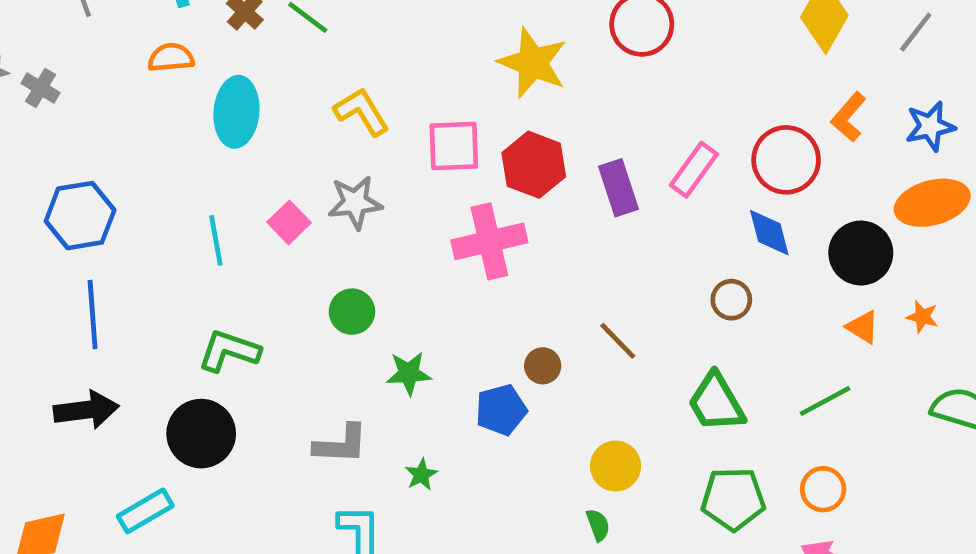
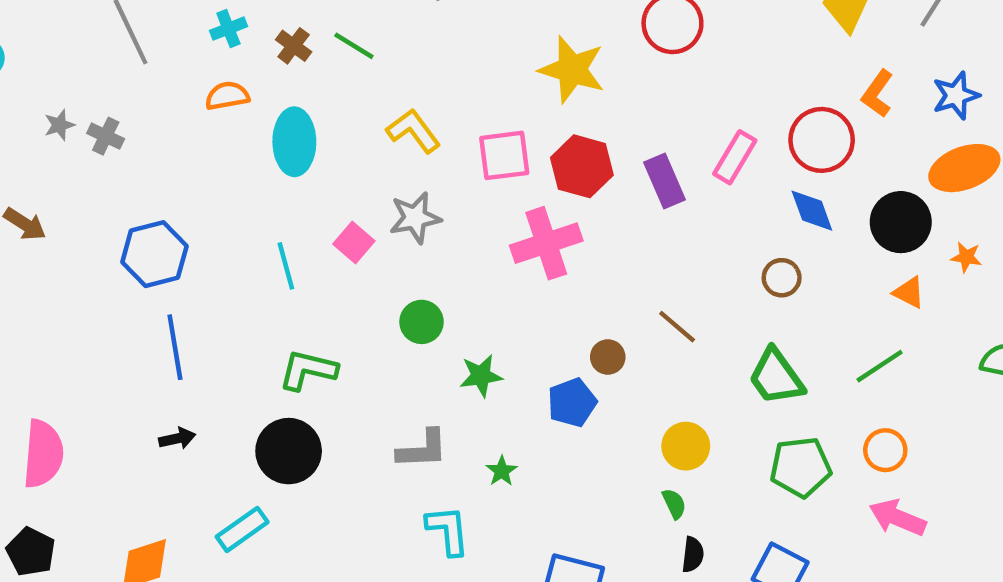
orange star: (922, 317) -> (966, 257), moved
black arrow: (86, 410) -> (177, 438), size x0.6

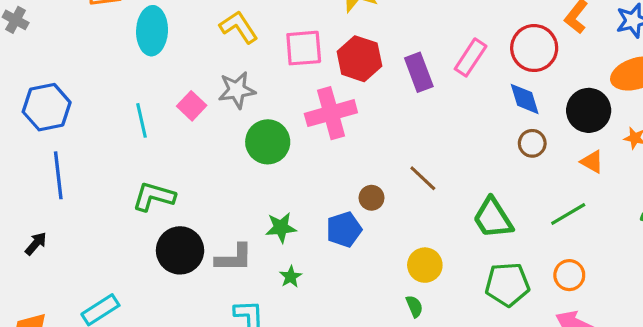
brown circle: (782, 278) -> (532, 143), moved
green circle: (422, 322) -> (268, 142), moved, size x1.4
green star: (481, 376) -> (281, 228), moved
black arrow: (177, 438) -> (36, 244), moved, turned -40
black circle: (289, 451) -> (180, 250), moved

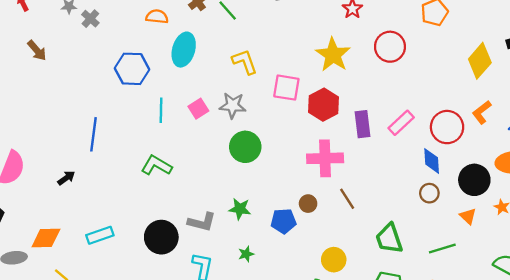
blue hexagon: (47, 107) -> (132, 69), moved
pink cross: (331, 113) -> (325, 158), moved
black circle: (180, 250) -> (161, 237), moved
green star: (291, 277) -> (246, 254), moved

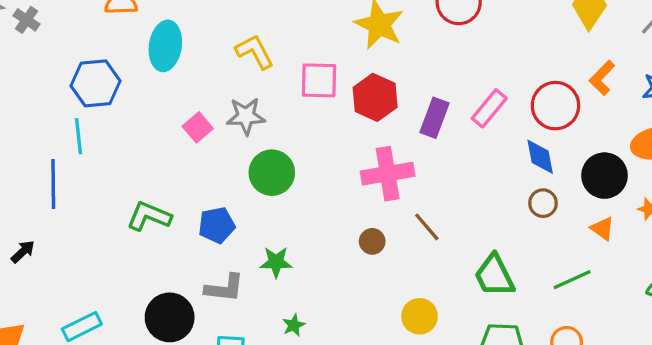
cyan line: (161, 110) -> (78, 136), moved
purple rectangle: (363, 124) -> (435, 118), turned 35
blue pentagon: (283, 221) -> (217, 225), moved

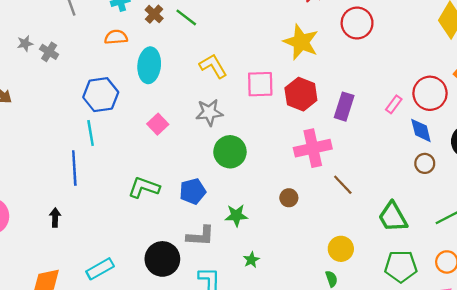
pink rectangle: (489, 108) -> (394, 104), moved, size x0.7
pink square: (198, 127) -> (158, 124), moved
brown circle: (372, 241) -> (289, 198), moved
black arrow: (23, 252) -> (55, 217), turned -42

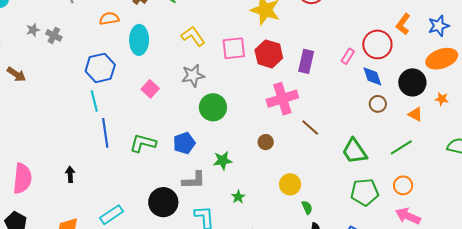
blue line: (74, 168) -> (105, 133), moved
yellow circle: (341, 249) -> (290, 184), moved

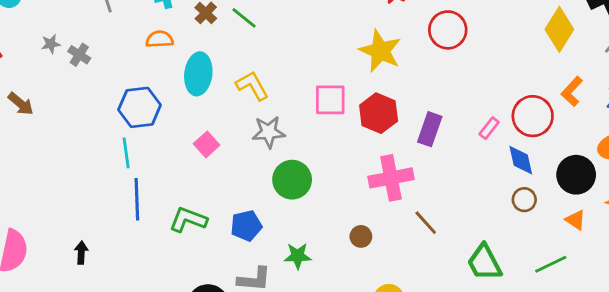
yellow L-shape: (193, 36) -> (252, 86), moved

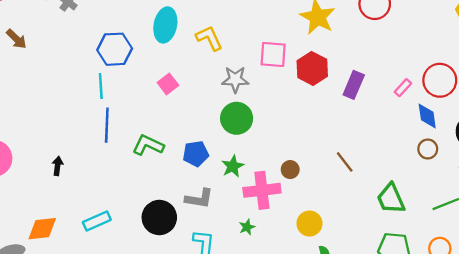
gray star: (269, 132) -> (235, 79), moved
pink cross: (391, 178) -> (262, 190), moved
green star: (298, 256) -> (233, 166), moved, turned -30

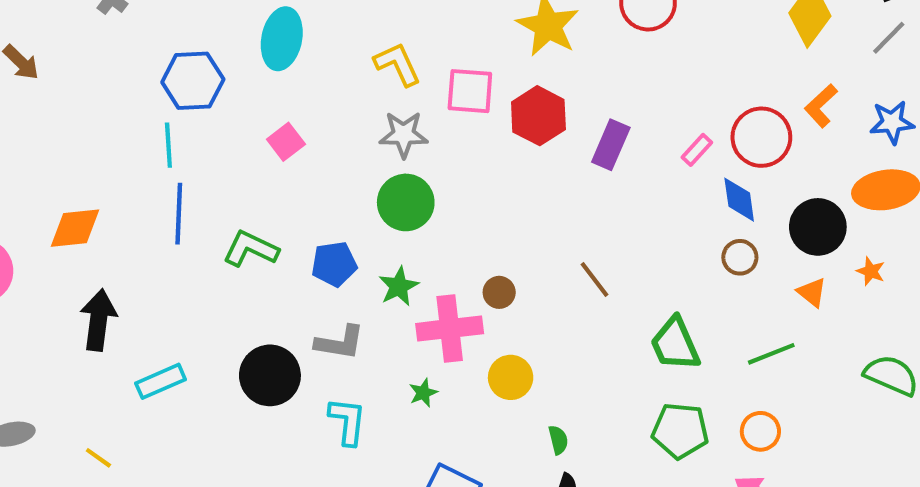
yellow L-shape: (209, 38) -> (397, 64), moved
black arrow: (58, 166) -> (98, 320), moved, size x1.8
yellow circle: (309, 224) -> (511, 377), moved
orange diamond: (42, 229) -> (75, 228), moved

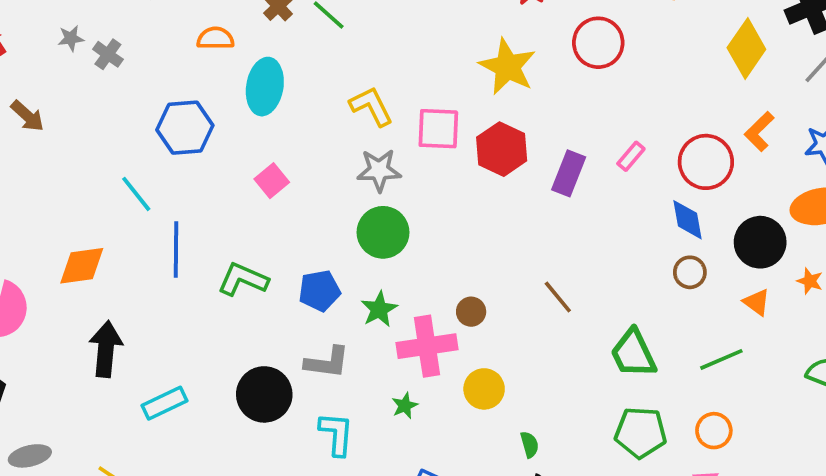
cyan line: (168, 145) -> (136, 194), moved, turned -33
pink rectangle: (697, 150) -> (631, 156), moved

